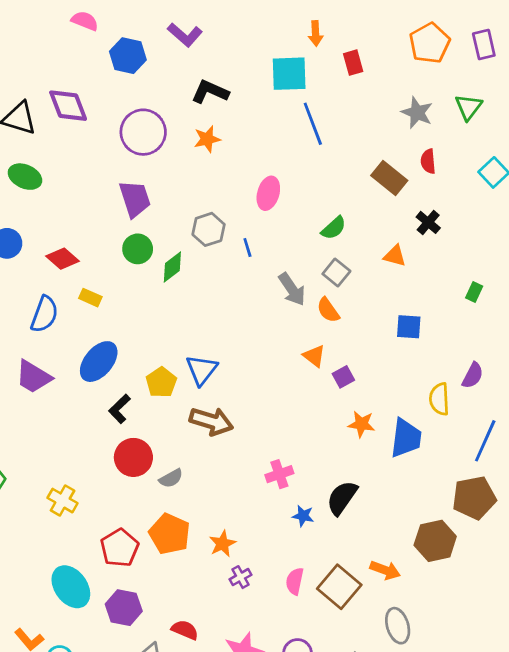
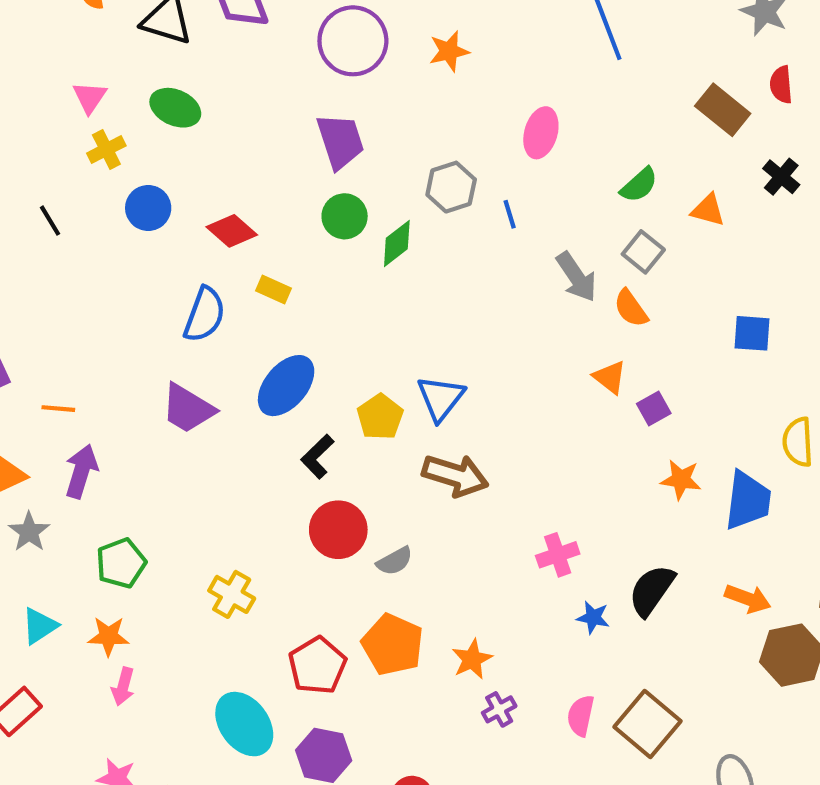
orange triangle: (395, 256) -> (708, 210), moved
orange arrow: (385, 570) -> (748, 599), moved

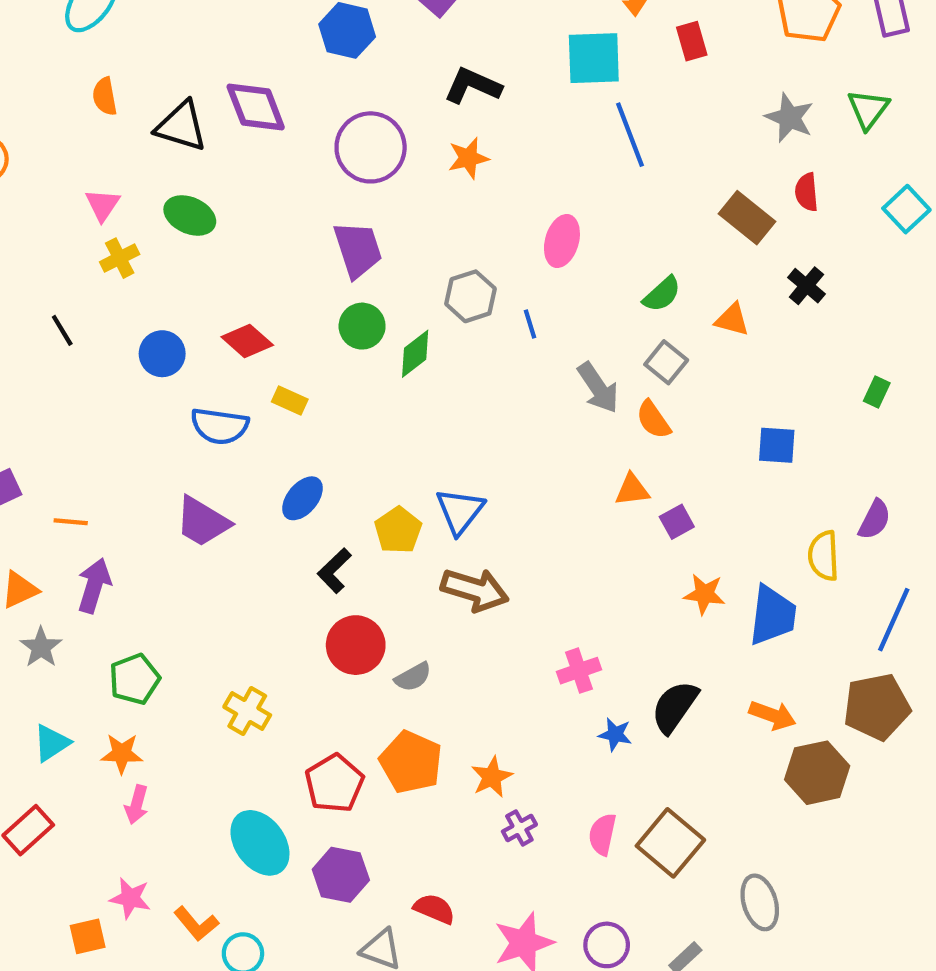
blue circle: (148, 208) -> (162, 354), moved
blue semicircle: (205, 315) -> (220, 426), turned 78
orange triangle: (610, 377) -> (632, 490), turned -45
blue ellipse: (286, 386) -> (303, 498), size x0.7

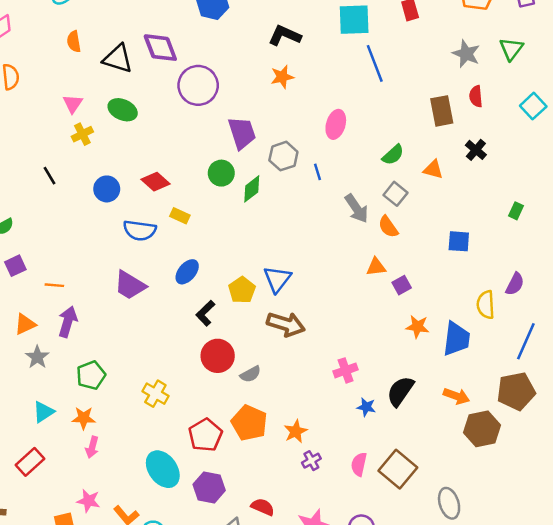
purple circle: (371, 147) -> (198, 85), moved
brown rectangle: (747, 218) -> (442, 111), turned 40
purple trapezoid: (358, 250) -> (242, 133), moved

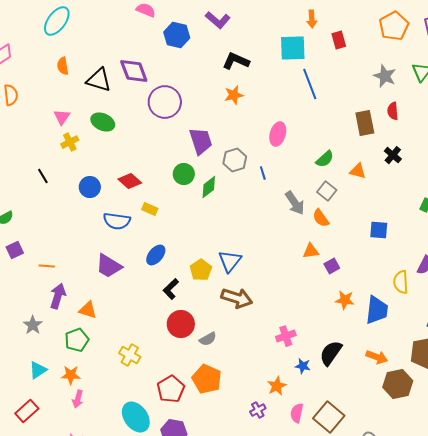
orange triangle: (25, 324) -> (88, 310), moved, turned 42
orange star: (296, 431) -> (277, 386), moved

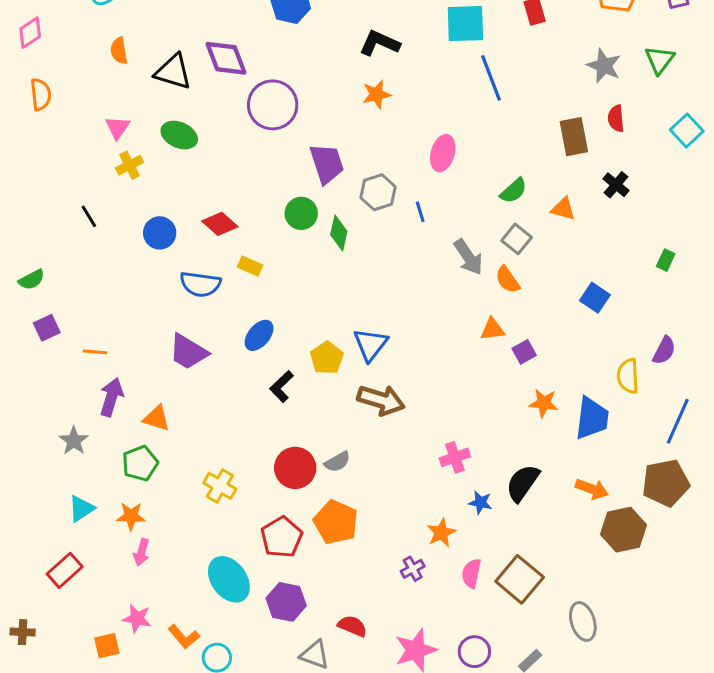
green diamond: (209, 187) -> (339, 233), turned -40
blue square: (379, 230) -> (595, 298), turned 30
red circle: (181, 324) -> (295, 468), moved

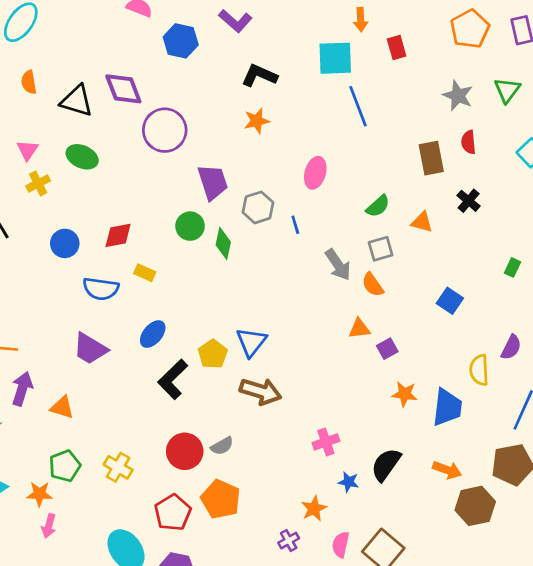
red diamond: (220, 224) -> (118, 235), turned -52
gray square: (517, 239) -> (381, 249), turned 35
black L-shape: (282, 387) -> (173, 379), size x1.4
green pentagon: (140, 463) -> (65, 466), moved

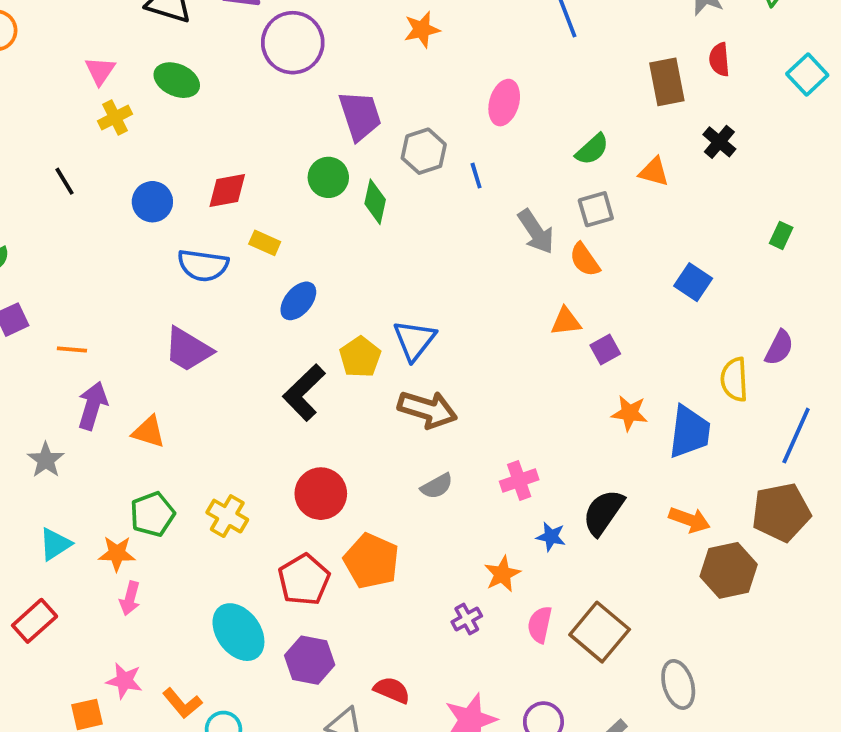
blue ellipse: (153, 334) -> (298, 301), moved
gray semicircle: (222, 446) -> (437, 486), moved

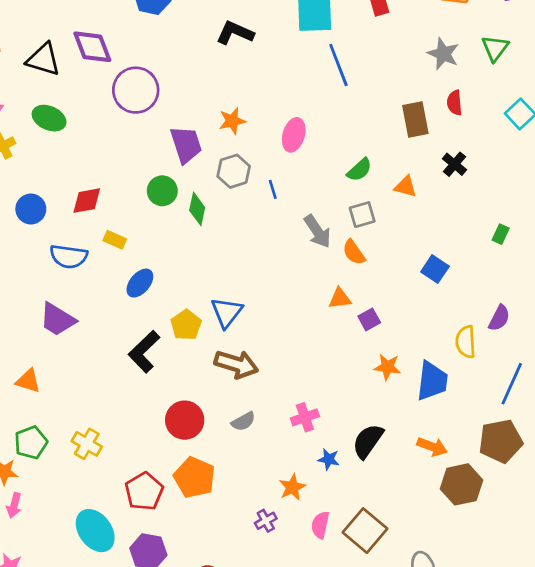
orange star: (422, 30) -> (232, 121), moved
red circle: (321, 494) -> (185, 420), moved

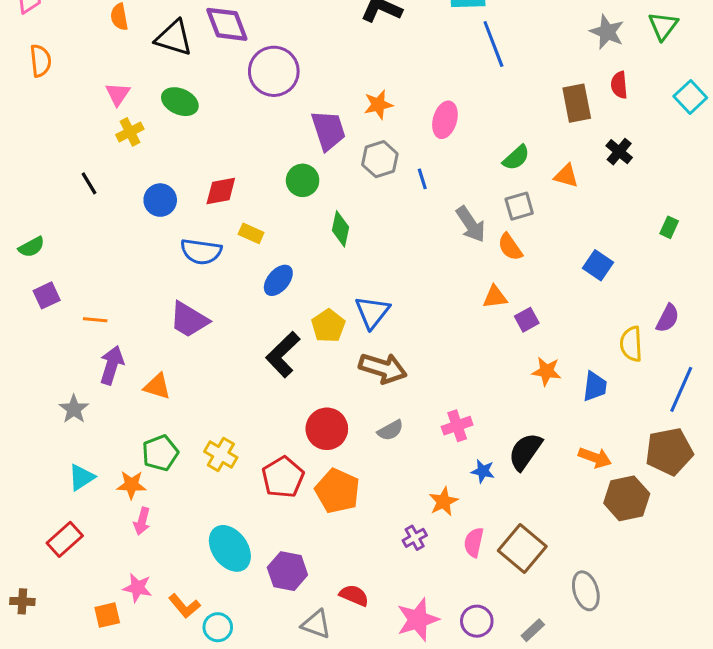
green diamond: (197, 209) -> (340, 229), moved
blue trapezoid: (432, 381) -> (595, 386), size x0.7
red pentagon: (144, 491) -> (283, 477), moved

